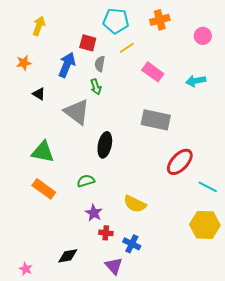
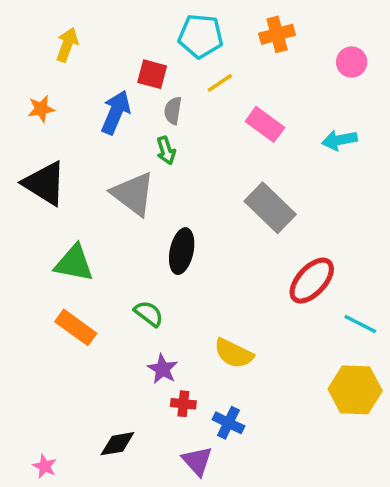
black triangle: (39, 94) -> (45, 183), moved, size x2.0
gray rectangle: (156, 120) -> (270, 208), turned 32
green semicircle: (86, 181) -> (149, 314), turned 54

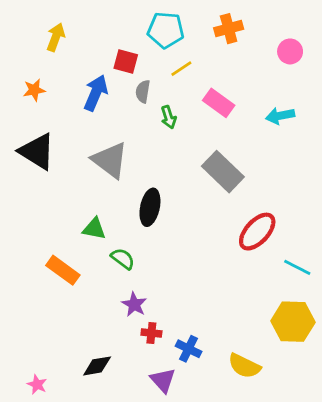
green arrow: (166, 150) -> (169, 117), moved
green triangle: (74, 263) -> (94, 229), moved, size x0.7
yellow semicircle: (234, 353) -> (244, 366), moved

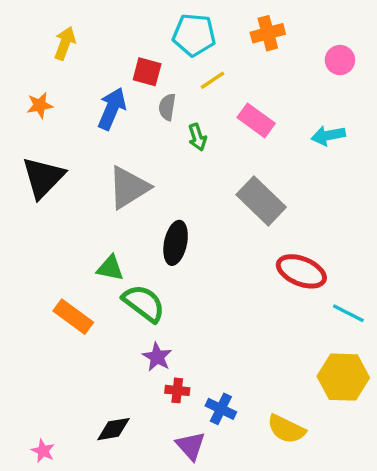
black triangle: (37, 152) -> (43, 177), turned 42
gray triangle: (110, 160) -> (129, 187), turned 51
red ellipse: (257, 232) -> (301, 271), turned 69
green semicircle: (123, 259) -> (144, 303), size x1.5

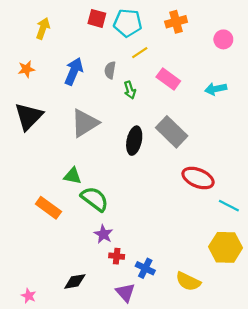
red square: (147, 72) -> (97, 18), moved
black ellipse: (176, 243) -> (134, 141), moved

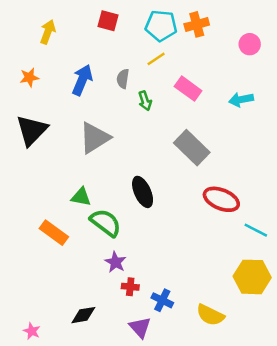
cyan pentagon: (128, 23) -> (161, 26), moved
black ellipse: (134, 141) -> (143, 192), moved, turned -36

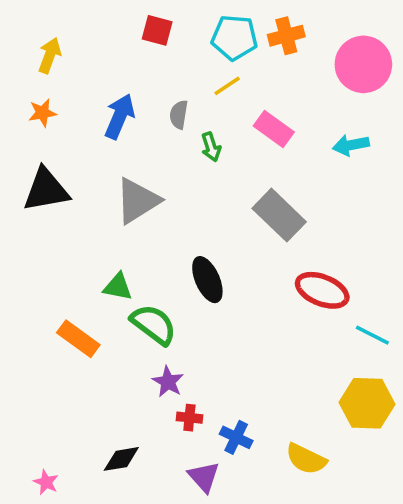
yellow arrow: (48, 32) -> (50, 55), moved
pink circle: (250, 44) -> (363, 64), size x1.8
black triangle: (32, 130) -> (46, 190), turned 36

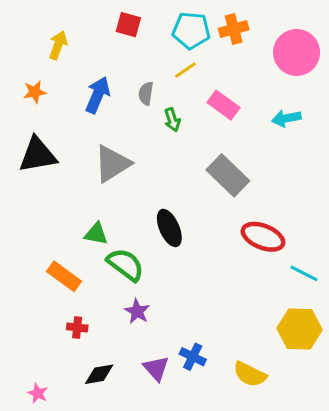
yellow arrow: (50, 55) -> (58, 45), moved
red cross: (189, 418) -> (77, 327), moved
purple triangle: (204, 477) -> (156, 368), moved

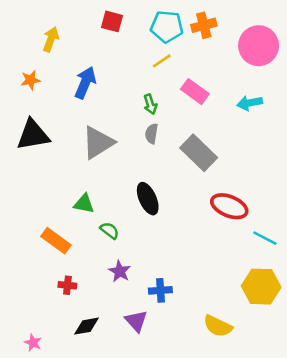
gray semicircle: (146, 93) -> (152, 134), moved
green semicircle: (125, 265) -> (109, 230), size x0.6
blue cross: (193, 357) -> (160, 290), moved, turned -30

